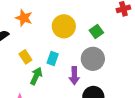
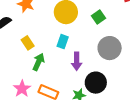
cyan rectangle: (53, 58) -> (63, 42), moved
gray circle: (93, 59) -> (110, 48), moved

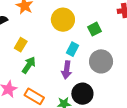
cyan rectangle: (63, 42) -> (73, 49), moved
yellow rectangle: (28, 43) -> (21, 45), turned 56

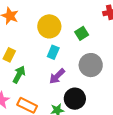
cyan rectangle: (73, 49) -> (53, 52), moved
purple arrow: (67, 70) -> (57, 76), turned 42

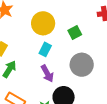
purple arrow: (57, 76) -> (47, 74), turned -78

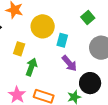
yellow circle: (43, 23) -> (43, 26), moved

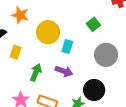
yellow rectangle: (19, 49) -> (16, 52), moved
purple arrow: (69, 63) -> (64, 71), moved, turned -30

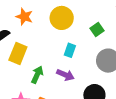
yellow circle: (48, 32) -> (62, 18), moved
yellow rectangle: (16, 52) -> (18, 53), size x1.5

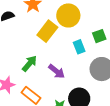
cyan rectangle: (70, 50) -> (79, 47), moved, turned -56
yellow rectangle: (18, 53) -> (47, 31), moved

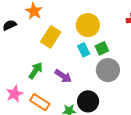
yellow circle: (68, 15) -> (88, 25), moved
green square: (99, 36) -> (102, 48), moved

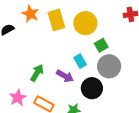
yellow rectangle: (51, 37) -> (56, 20), moved, turned -45
cyan rectangle: (84, 50) -> (80, 61), moved
black circle: (88, 101) -> (92, 88), moved

